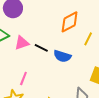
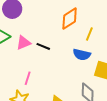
blue semicircle: (62, 56) -> (82, 55), moved

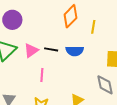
blue semicircle: (82, 55) -> (75, 51), moved
pink line: (28, 78) -> (42, 75), moved

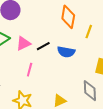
orange diamond: (70, 16) -> (68, 17), turned -45
black line: (51, 49) -> (43, 46), turned -48

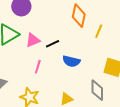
blue semicircle: (66, 52) -> (71, 61), moved

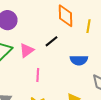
black line: (53, 44) -> (51, 41), moved
blue semicircle: (71, 61) -> (79, 60), moved

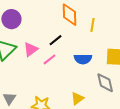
pink line: (38, 75) -> (50, 59), moved, turned 48

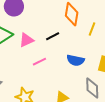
pink line: (50, 59) -> (39, 62), moved

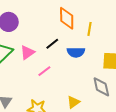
blue semicircle: (76, 60) -> (76, 52), moved

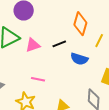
pink line: (44, 71) -> (38, 79), moved, turned 32

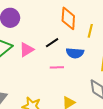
pink line: (38, 79) -> (57, 67), moved

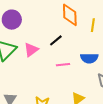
blue semicircle: (75, 53) -> (89, 58), moved

